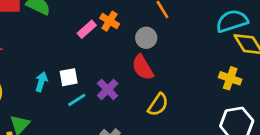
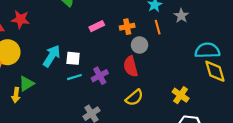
orange cross: (110, 21) -> (127, 27), moved, turned 32
yellow cross: (230, 78) -> (181, 95), moved
cyan arrow: (41, 82) -> (52, 56), size x1.5

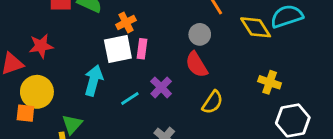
pink rectangle: (97, 26) -> (142, 49), moved, turned -40
orange cross: (127, 27) -> (126, 22), moved
white square: (73, 58) -> (118, 49), moved, size x1.5
yellow diamond: (215, 71) -> (256, 27), moved

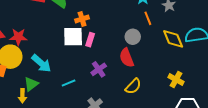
red star: (41, 46) -> (18, 37), moved
cyan arrow: (94, 80) -> (41, 63), moved, turned 105
cyan line: (130, 99) -> (69, 83), moved

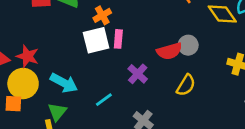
red star: (18, 37) -> (27, 56), turned 30
gray circle: (133, 37) -> (188, 45), moved
red semicircle: (127, 58) -> (169, 51), turned -72

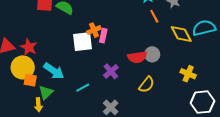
orange cross: (102, 15) -> (94, 30), moved
pink rectangle: (118, 39) -> (103, 36), moved
orange square: (13, 104) -> (30, 80), moved

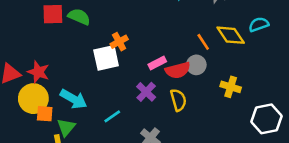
orange line: (154, 16) -> (203, 42), moved
cyan semicircle: (204, 28) -> (259, 24), size x0.7
pink rectangle: (103, 36) -> (157, 63), moved, turned 56
yellow cross: (188, 74) -> (231, 87), moved
yellow semicircle: (147, 85) -> (178, 100), moved, turned -48

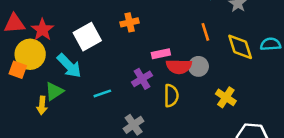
orange line: (203, 42) -> (205, 32), moved
white square: (106, 58) -> (87, 37), moved, turned -32
orange square: (45, 114) -> (18, 70), moved

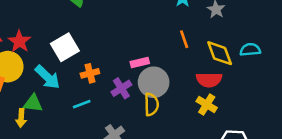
orange cross: (130, 22) -> (90, 73), moved
gray circle: (198, 66) -> (154, 82), moved, size x1.5
red semicircle: (179, 67) -> (209, 80), moved
green triangle: (54, 91) -> (33, 103), turned 42

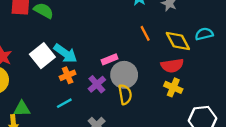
cyan arrow: (47, 77) -> (65, 53), moved

